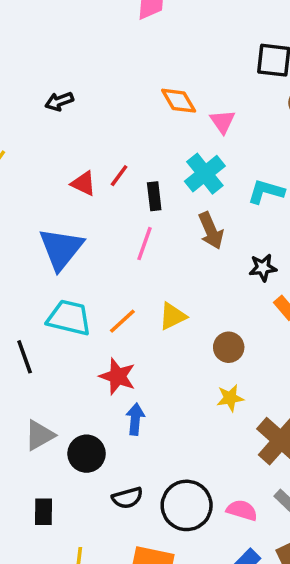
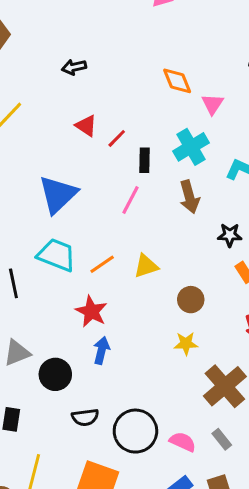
red triangle: (83, 183) -> (86, 126), moved

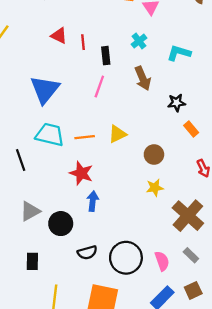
red line: (117, 138) -> (83, 42), turned -42
cyan cross: (191, 147) -> (139, 41), size x0.6
orange line: (102, 264) -> (85, 137), turned 36
pink semicircle: (183, 442) -> (162, 261), turned 54

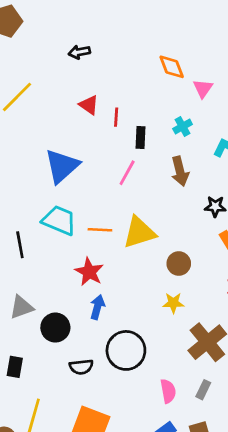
yellow triangle: (117, 134) -> (139, 232), size x1.5
gray rectangle: (191, 255) -> (203, 390), turned 63
black circle: (126, 258) -> (126, 350), moved

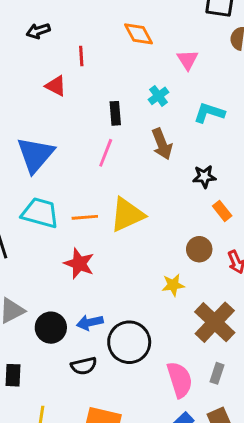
pink triangle: (203, 88) -> (188, 60), moved
red line: (116, 117) -> (81, 56), moved
brown circle: (179, 264) -> (199, 249), moved
blue arrow: (97, 307) -> (90, 322), moved, turned -110
pink semicircle: (168, 391) -> (180, 380), size x1.4

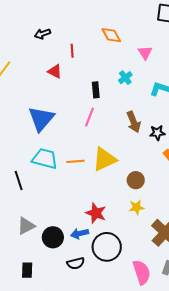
brown arrow: (162, 144) -> (134, 122), moved
brown circle: (199, 249) -> (136, 180), moved
red star: (79, 264) -> (96, 213), moved

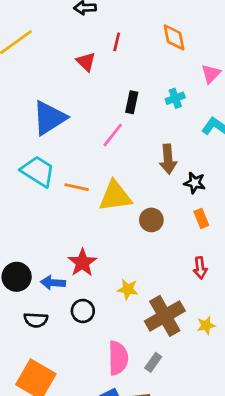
brown circle: (136, 180) -> (151, 220), moved
yellow star: (137, 207) -> (128, 289), moved
black circle: (107, 247) -> (83, 311), size x0.6

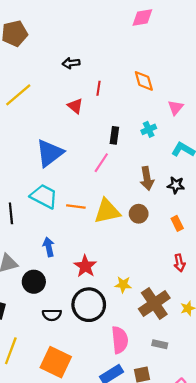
black star: (195, 183) -> (176, 185), moved
brown circle: (151, 220) -> (139, 214), moved
blue arrow: (53, 283) -> (49, 247), moved, turned 78
black circle: (83, 311) -> (89, 305), size x1.8
gray rectangle: (153, 362) -> (160, 344), moved, turned 72

